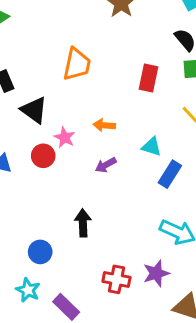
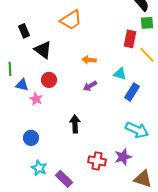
orange trapezoid: (77, 64) -> (71, 20), turned 45
red rectangle: (149, 78) -> (130, 39), moved
pink star: (65, 137) -> (36, 99), moved
blue circle: (40, 252) -> (31, 138), moved

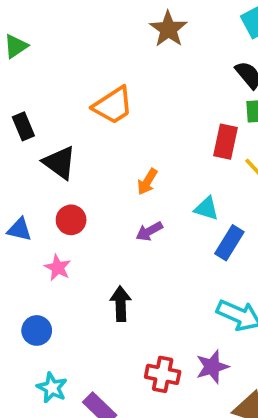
orange arrow: (89, 60) -> (147, 182), turned -64
pink star: (36, 99) -> (58, 268), moved

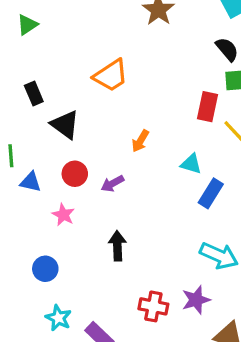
purple arrow: (149, 231) -> (112, 184), moved

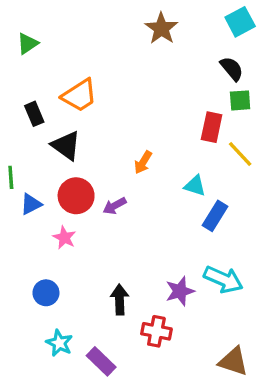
orange trapezoid: (111, 75) -> (79, 95), moved
red circle: (75, 174) -> (76, 196), size x1.4
blue triangle: (31, 182) -> (31, 204), turned -40
black arrow: (117, 246) -> (120, 300), moved
purple star: (196, 300) -> (180, 291), moved

